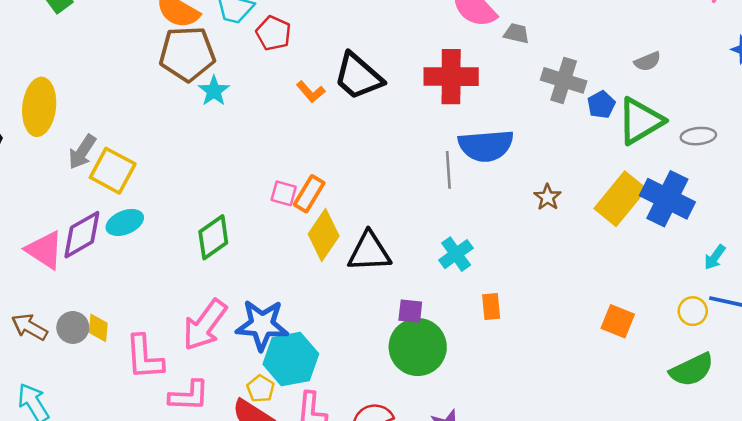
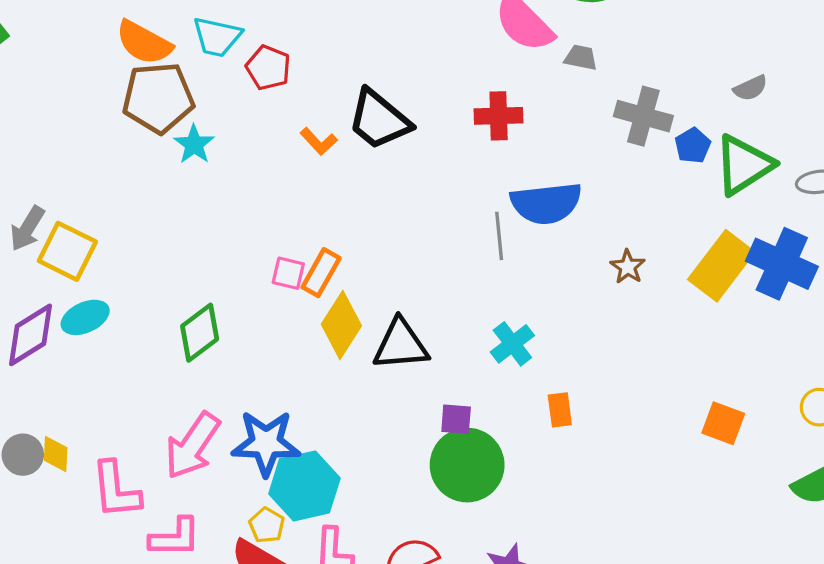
red cross: (451, 77) -> (499, 116), size x0.7

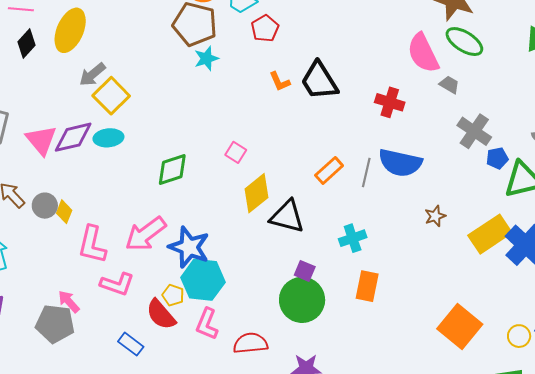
orange rectangle: (321, 273) -> (329, 171), moved
orange rectangle: (560, 410) -> (367, 286), size x1.4
orange square: (723, 423) -> (460, 326), size x1.6
yellow pentagon: (267, 525) -> (173, 295), turned -30

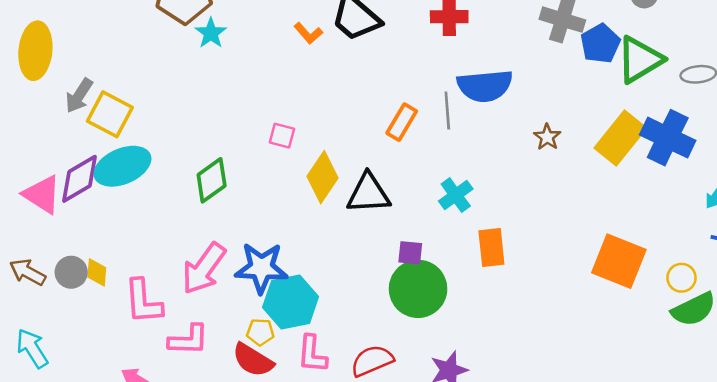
cyan ellipse: (108, 138) -> (122, 166), size x1.5
blue pentagon: (497, 158) -> (600, 44), size x1.4
yellow circle: (519, 336) -> (681, 278), moved

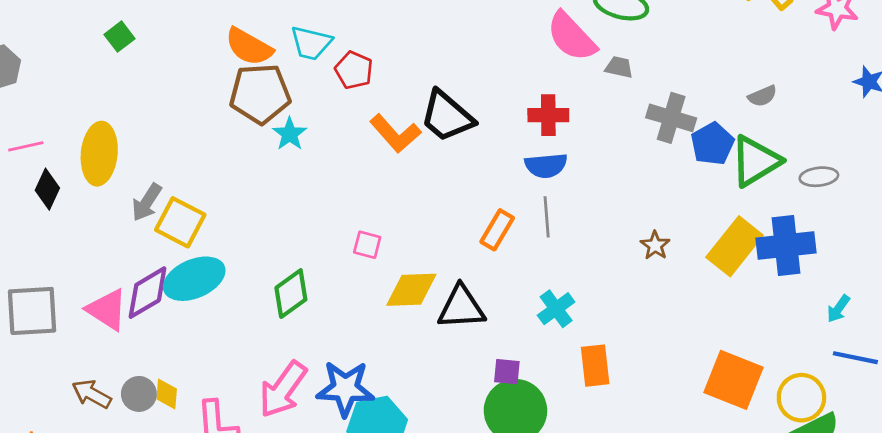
orange L-shape: (308, 33) -> (395, 134), size x1.6
blue semicircle: (485, 86) -> (546, 166), moved, size x0.7
blue cross: (668, 138) -> (786, 246), turned -32
yellow diamond: (323, 177) -> (411, 290), turned 54
yellow circle: (681, 278) -> (801, 398), size x1.5

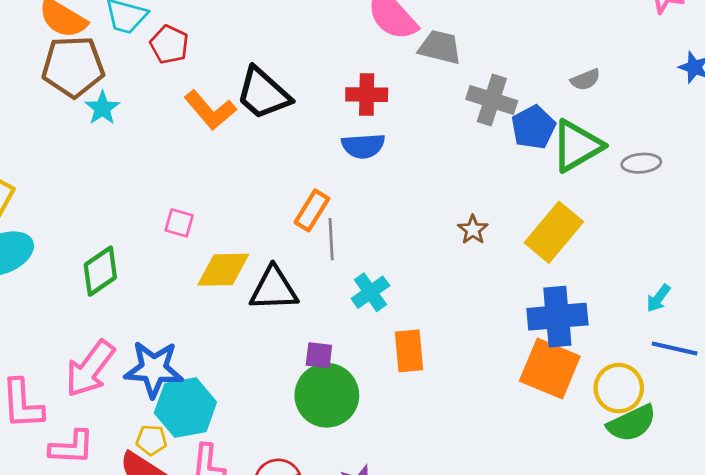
gray trapezoid: (619, 67) -> (440, 47), size x1.5
gray line: (547, 217) -> (331, 239), moved
blue cross: (786, 246) -> (557, 317), moved

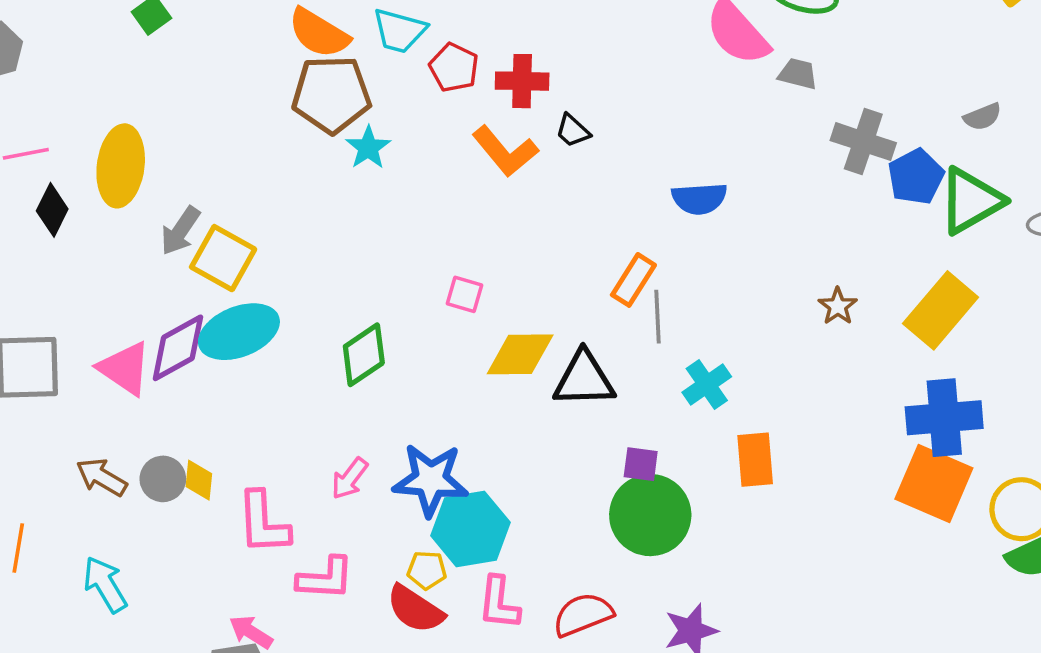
gray trapezoid: (440, 47) -> (798, 74), size x0.7
black trapezoid: (263, 93) -> (573, 131), size x0.5
red cross: (367, 95) -> (522, 81), moved
pink arrow: (90, 369) -> (350, 479), size x0.6

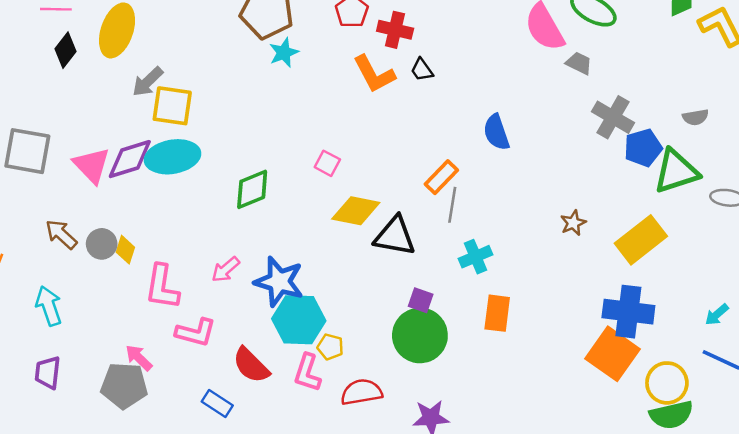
blue semicircle: (699, 199) -> (496, 132), turned 63
yellow square: (223, 258) -> (172, 106), turned -33
yellow pentagon: (427, 570) -> (330, 347), moved

